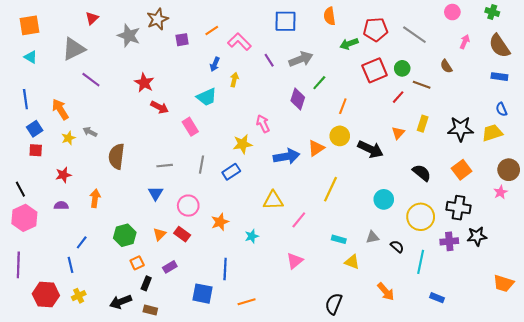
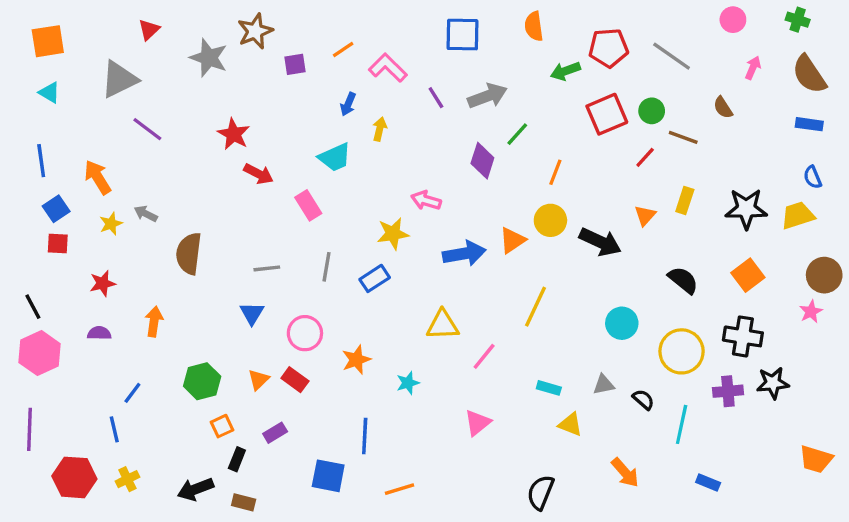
pink arrow: (263, 124) -> (426, 200), turned -48

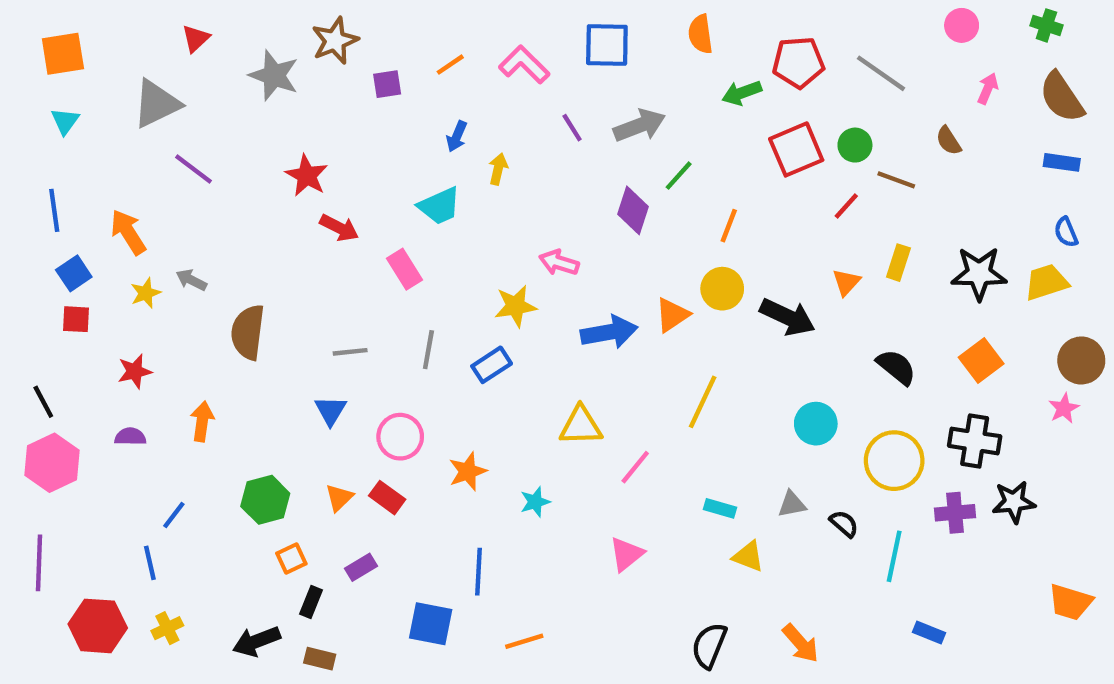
pink L-shape: (388, 68) -> (524, 65), moved
cyan triangle: (49, 93) -> (65, 121), turned 35
orange arrow: (625, 473) -> (801, 643), moved

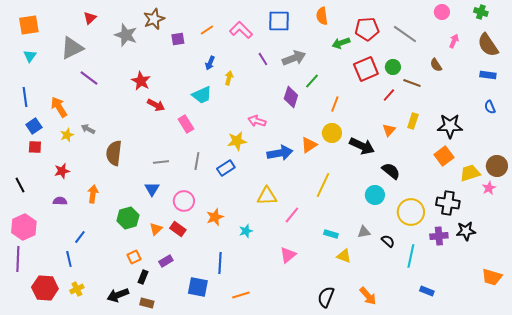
yellow trapezoid: (1046, 282) -> (470, 173), moved
orange square: (981, 360) -> (444, 156), moved
black semicircle: (896, 367) -> (391, 171), moved
pink hexagon: (52, 463) -> (24, 227), moved
green hexagon: (265, 500) -> (128, 218), moved

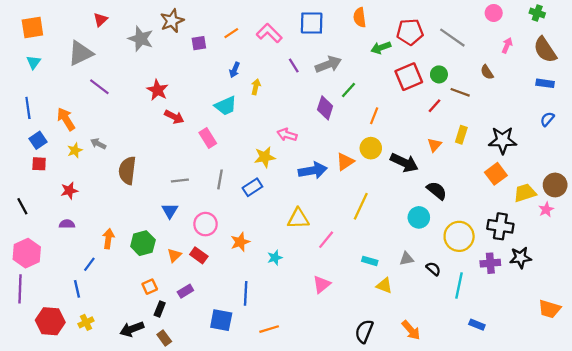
blue semicircle: (490, 107) -> (547, 119), turned 64
orange arrow: (93, 194) -> (108, 239), moved
brown rectangle: (147, 303) -> (164, 338), turned 40

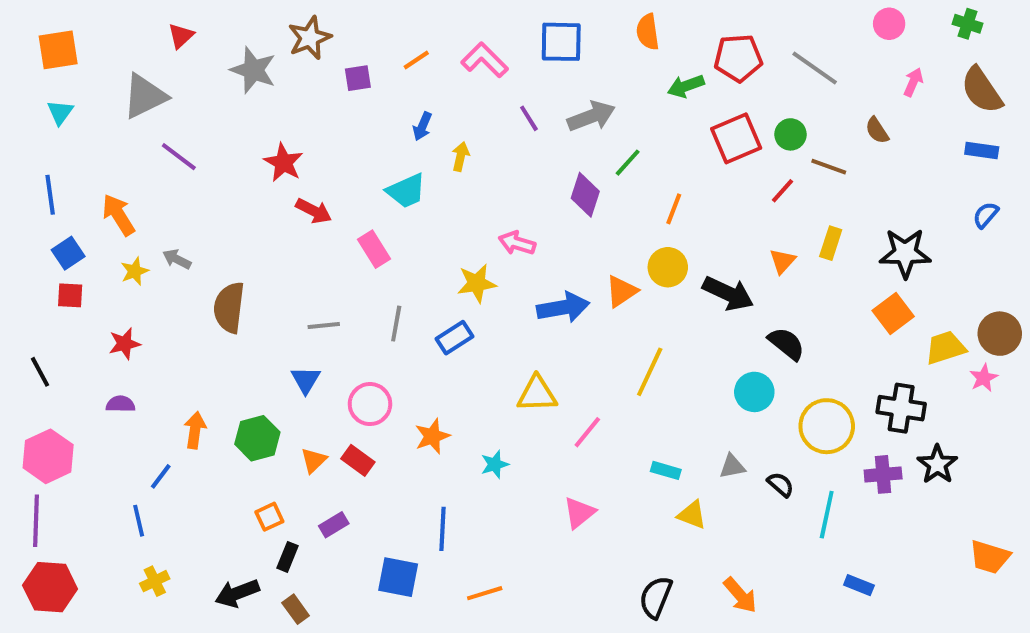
black star: (520, 258) -> (937, 464), turned -30
red hexagon: (50, 321) -> (50, 587), moved

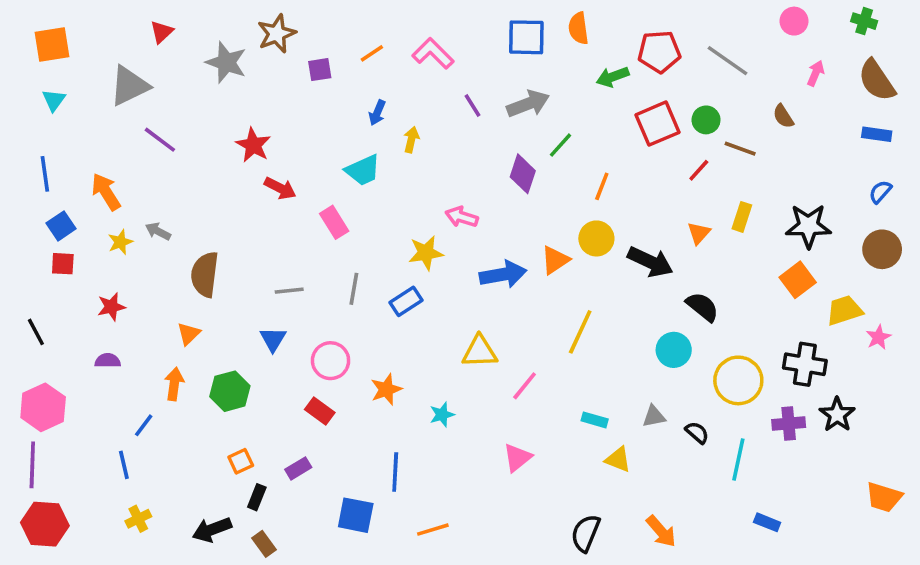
blue square: (561, 42) -> (526, 37), moved
brown circle: (1000, 334) -> (882, 249), moved
orange triangle: (314, 460) -> (189, 334), moved

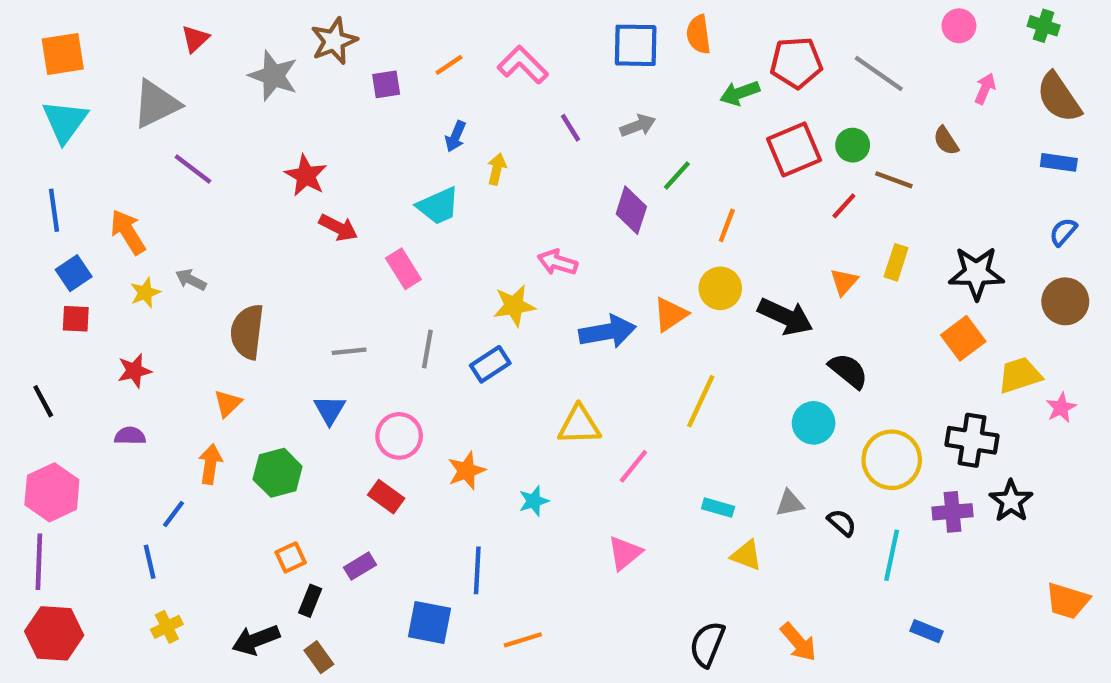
cyan triangle: (54, 100) -> (65, 121), size x1.6
gray arrow: (528, 104) -> (638, 126), size x0.7

